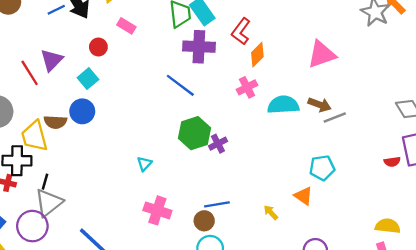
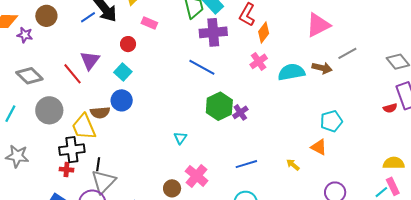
gray line: (335, 117) -> (347, 53), moved
pink cross: (157, 210) -> (197, 176), turned 30
brown circle: (204, 221) -> (172, 188), moved

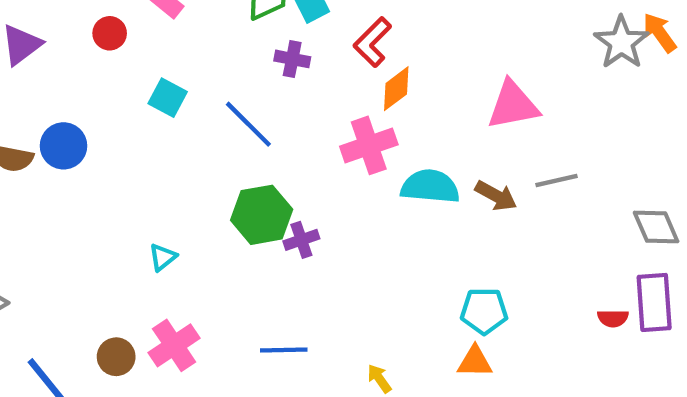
purple cross: (213, 32) -> (292, 59), size x0.6
pink cross: (259, 61) -> (369, 145), size x1.4
cyan square: (123, 72) -> (168, 98), moved, turned -30
orange triangle: (319, 147) -> (475, 362), moved, turned -42

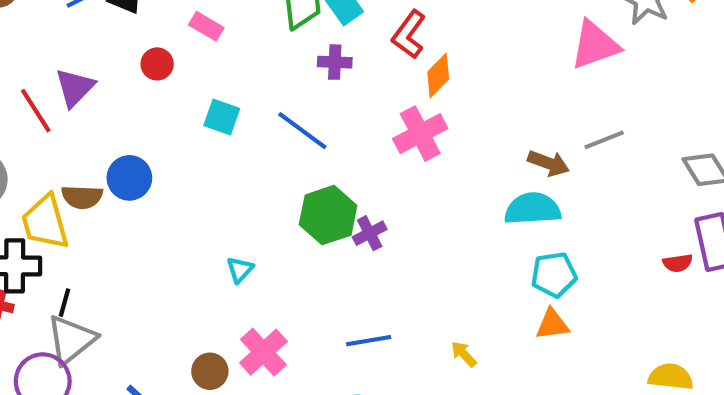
pink triangle: (513, 105) -> (595, 45), moved
cyan semicircle: (430, 187) -> (533, 209), moved

